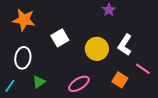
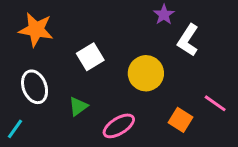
white L-shape: (125, 45) -> (188, 40), moved
white ellipse: (23, 58) -> (35, 87), turned -30
green triangle: (39, 82) -> (78, 106), moved

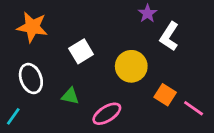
pink line: (215, 103) -> (194, 108), moved
green triangle: (78, 106) -> (70, 96), turned 48
orange square: (181, 120) -> (165, 95), moved

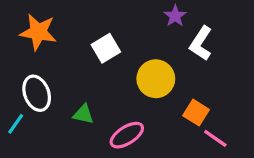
white square: (81, 51) -> (106, 48), moved
pink line: (194, 108) -> (215, 138), moved
cyan line: (13, 116) -> (16, 124), moved

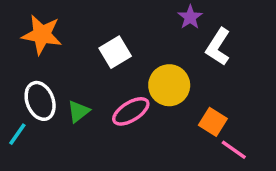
green triangle: (83, 114) -> (78, 111), moved, turned -50
pink ellipse: (127, 135) -> (131, 111), moved

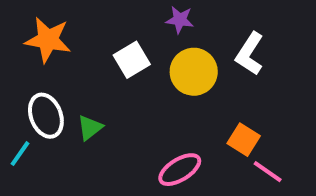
purple star: (190, 17) -> (180, 20), moved, turned -30
yellow circle: (169, 85) -> (194, 72), moved
pink ellipse: (131, 111) -> (180, 170), moved

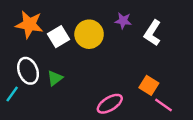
purple star: (180, 20) -> (123, 21), moved
white square: (132, 60) -> (59, 37), moved
yellow circle: (194, 72) -> (89, 34), moved

